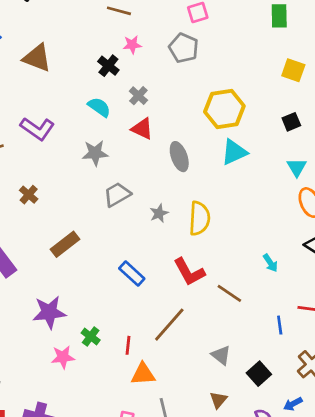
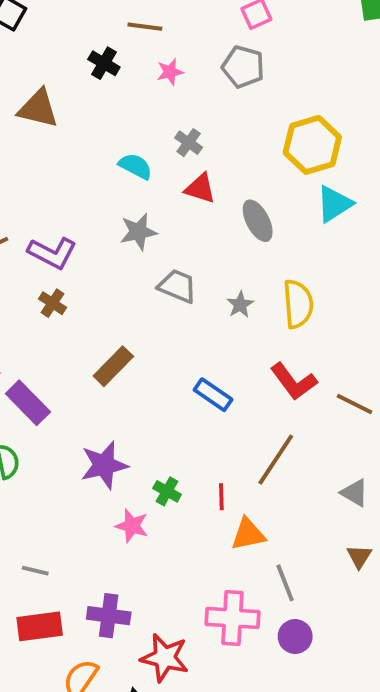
black cross: (108, 66) -> (104, 63), moved
purple L-shape: (37, 129) -> (52, 253), moved
gray trapezoid: (117, 195) -> (177, 286), turned 60
pink star: (63, 357) -> (132, 526), turned 30

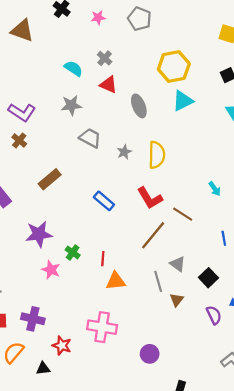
brown line: (276, 460) -> (153, 235), moved
gray line: (285, 583) -> (158, 281), moved
purple circle: (295, 637) -> (150, 354), moved
red star: (165, 658) -> (62, 346), size x0.7

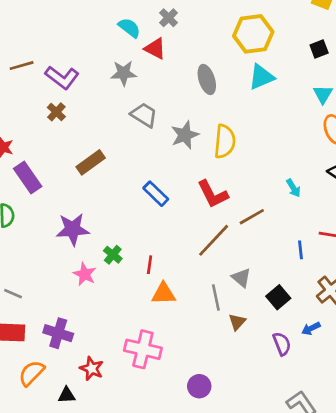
red triangle: (108, 85) -> (155, 49), moved
gray star: (124, 152) -> (185, 135), size x1.5
brown line: (183, 214) -> (252, 217), turned -66

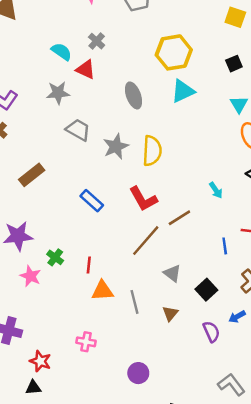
gray line: (216, 297) -> (134, 302), moved
pink cross: (143, 349) -> (86, 342), size x0.6
black triangle: (67, 395) -> (33, 387), moved

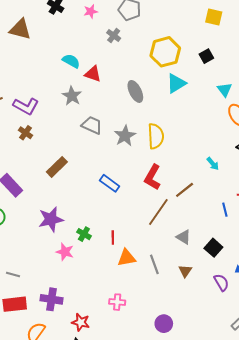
gray cross: (97, 41) -> (114, 36), moved
black square: (234, 64) -> (206, 56), moved
gray star: (58, 93) -> (72, 96), turned -30
red L-shape: (143, 199) -> (153, 177), turned 65

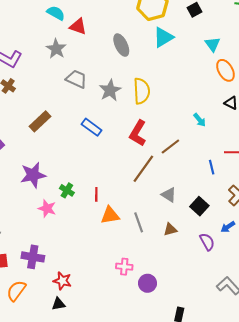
blue rectangle: (110, 183) -> (92, 127), moved
brown triangle: (185, 271) -> (170, 229), turned 40
pink cross: (117, 302) -> (124, 267), moved

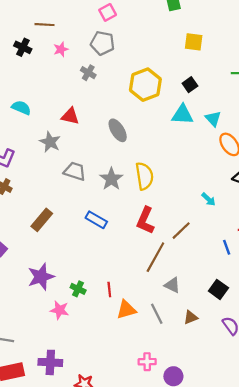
cyan semicircle: (56, 13) -> (21, 108), moved
cyan triangle: (163, 37) -> (182, 115), moved, turned 40
gray triangle: (169, 195) -> (172, 285), moved

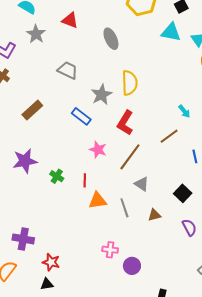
gray star: (50, 142) -> (36, 34), moved
gray star: (111, 179) -> (101, 95), moved
brown line: (181, 231) -> (169, 136), moved
pink star: (60, 310) -> (98, 150), moved

